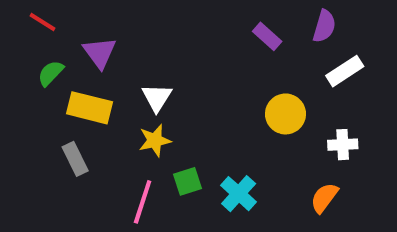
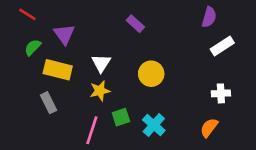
purple rectangle: (267, 36) -> (135, 24), moved
yellow circle: (286, 114) -> (151, 74), moved

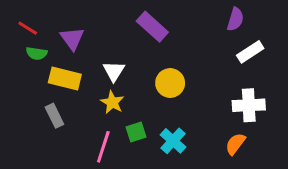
red line: (27, 14) -> (28, 28), moved
purple rectangle: (135, 24) -> (152, 27), size x1.5
green semicircle: (33, 47) -> (37, 53), turned -126
yellow star: (100, 91) -> (112, 102), turned -30
white cross: (221, 93) -> (249, 105), size x1.5

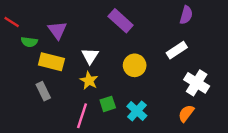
red line: (28, 28) -> (12, 22), moved
white rectangle: (250, 52) -> (177, 50), moved
white cross: (249, 105) -> (197, 83), turned 35

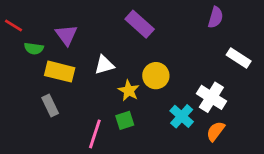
white rectangle: (177, 50) -> (239, 58), moved, turned 66
white triangle: (90, 56) -> (104, 65), turned 42
yellow star: (89, 81) -> (129, 91), moved
white cross: (197, 83) -> (211, 97), moved
cyan cross: (137, 111) -> (182, 116), moved

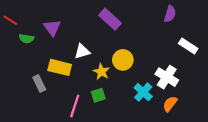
yellow rectangle: (60, 72) -> (60, 67), moved

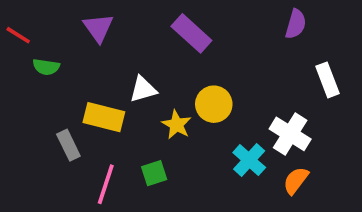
purple triangle: (52, 28) -> (98, 28), moved
white rectangle: (188, 46) -> (327, 80), turned 36
green square: (98, 95) -> (154, 173), moved
pink line: (75, 106) -> (106, 184), moved

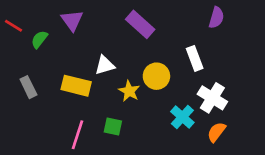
green semicircle: (46, 67) -> (39, 39), moved, turned 120
white rectangle: (327, 80) -> (195, 58), moved
gray rectangle: (68, 145) -> (28, 87), moved
green square: (154, 173) -> (113, 127), turned 30

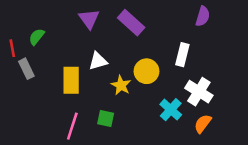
purple triangle: (72, 20) -> (89, 19), moved
red line: (13, 26) -> (12, 48), moved, turned 48
white rectangle: (195, 58) -> (182, 55), turned 35
yellow rectangle: (76, 86) -> (71, 80), turned 76
gray rectangle: (28, 87) -> (26, 69), moved

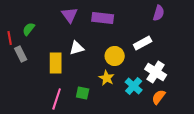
purple rectangle: (131, 23) -> (103, 18), turned -35
white rectangle: (182, 55) -> (143, 43), turned 48
yellow star: (121, 85) -> (107, 78), moved

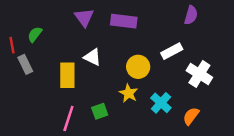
white triangle: (77, 48) -> (92, 57), turned 42
white cross: (156, 72) -> (199, 74), moved
green square: (83, 93) -> (100, 111), turned -32

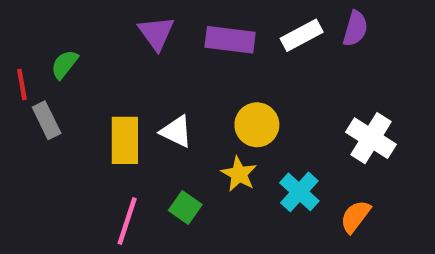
white rectangle: (172, 51) -> (302, 35), moved
white triangle: (92, 57) -> (176, 131), moved
green square: (100, 111) -> (185, 208), turned -35

